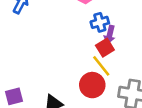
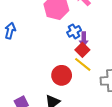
red circle: (92, 85) -> (62, 75), moved

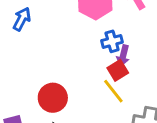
red circle: (62, 75) -> (53, 98), moved

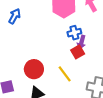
yellow line: (113, 91) -> (65, 74), moved

